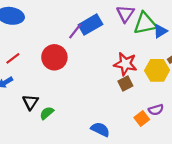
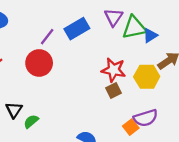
purple line: (75, 31) -> (47, 37), moved
purple semicircle: (156, 110) -> (146, 118), size x1.5

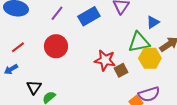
green triangle: (134, 27) -> (139, 42), moved
purple line: (47, 37) -> (57, 13), moved
red star: (114, 70) -> (105, 60), moved

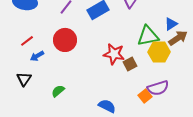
blue triangle: (153, 22) -> (171, 24), moved
blue arrow: (11, 69) -> (37, 56), moved
black triangle: (34, 87) -> (24, 79), moved

